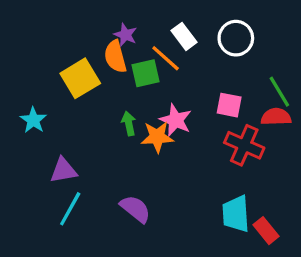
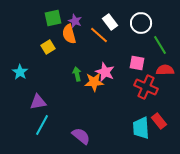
green square: (145, 73) -> (53, 18), moved
yellow square: (80, 78) -> (48, 47), size x0.6
green line: (279, 92) -> (160, 45), moved
purple semicircle: (135, 209) -> (81, 136), moved
red rectangle: (266, 231) -> (159, 121), moved

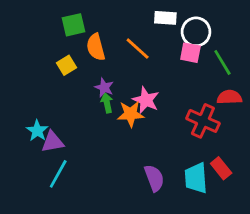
purple star: (75, 21) -> (104, 88), moved
white rectangle: (110, 22) -> (165, 18), moved, turned -49
pink square: (137, 63) -> (190, 53), moved
cyan star: (20, 72) -> (37, 131), moved
purple semicircle: (81, 136) -> (154, 178), moved, turned 30

